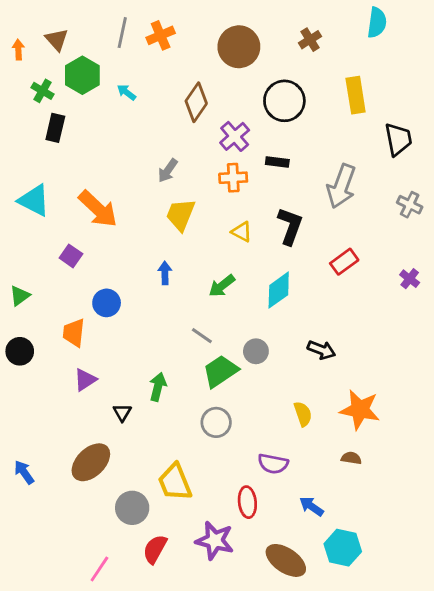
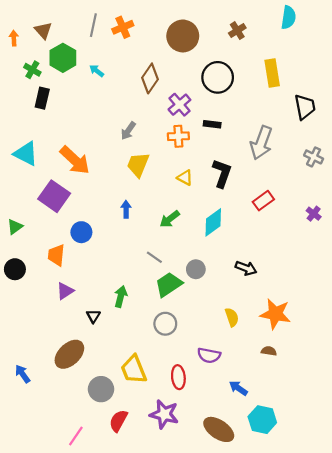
purple square: (71, 256) -> (54, 196), size x1.8
blue arrow: (24, 472) -> (23, 374), moved
red ellipse: (247, 502) -> (178, 377), moved

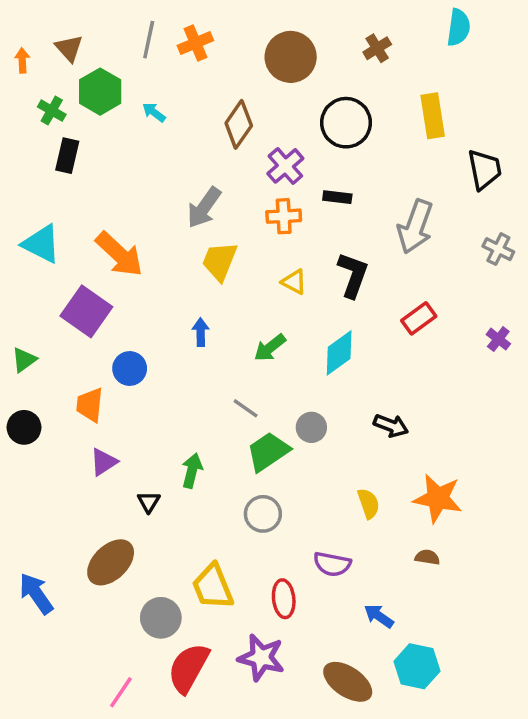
gray arrow: (128, 131) -> (204, 208), size x1.4
blue arrow: (23, 374) -> (36, 594), size x1.4
red semicircle: (118, 421) -> (188, 668), size x1.4

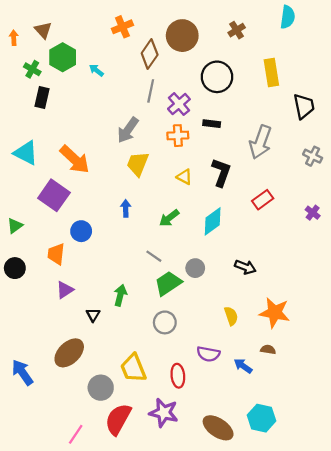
gray line: (149, 40) -> (151, 91), moved
brown diamond: (239, 124) -> (150, 54), moved
blue arrow: (379, 616) -> (243, 366), moved

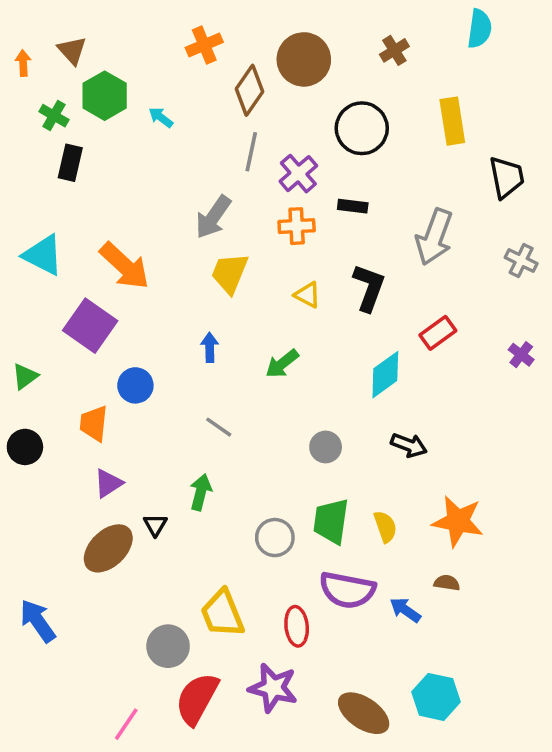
cyan diamond: (213, 221) -> (385, 375), moved
gray line: (154, 256) -> (219, 427), moved
green trapezoid: (168, 283) -> (331, 521), moved, turned -48
brown ellipse: (69, 353) -> (108, 548), moved
purple semicircle: (208, 354) -> (347, 590), size x1.4

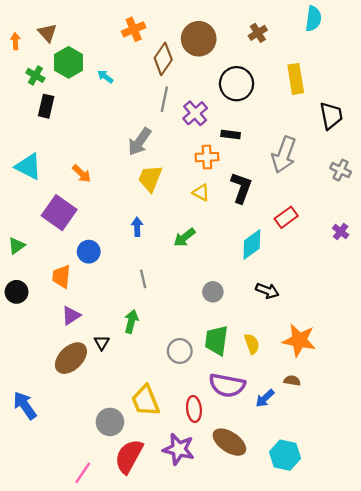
orange cross: (297, 226) -> (207, 157), moved
orange arrow: (125, 266) -> (82, 174), size x0.6
gray line: (219, 427) -> (143, 279), turned 42
blue arrow: (405, 610) -> (265, 398), turned -78
brown ellipse: (364, 713) -> (229, 442), moved

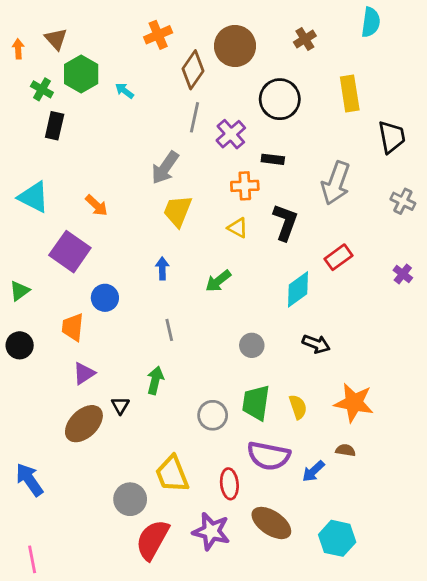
pink line: (83, 473) -> (32, 559), moved, turned -45

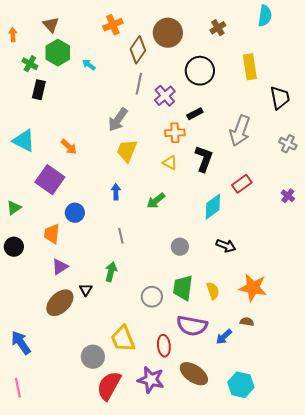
brown triangle: (56, 39) -> (51, 25), moved
black rectangle: (273, 159) -> (195, 114), turned -35
pink line: (32, 559) -> (18, 388), moved

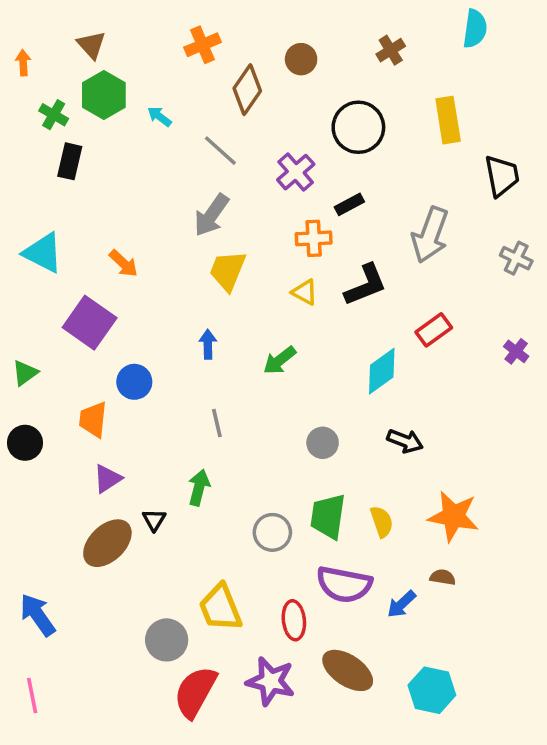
brown circle: (168, 33) -> (301, 59), size x0.6
gray line: (139, 84) -> (220, 151), moved, turned -60
black L-shape: (204, 159) -> (366, 285), turned 48

